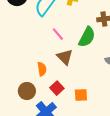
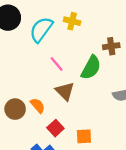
orange semicircle: (42, 69) -> (38, 106), turned -32
brown circle: (27, 91) -> (15, 109), moved

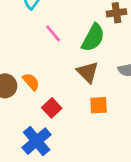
brown triangle: (65, 91) -> (88, 72), moved
orange square: (84, 136) -> (99, 105), moved

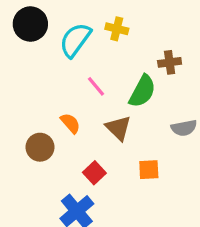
brown triangle: (88, 72) -> (118, 128), moved
orange semicircle: (31, 82) -> (70, 123), moved

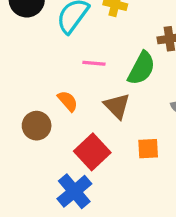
pink line: (96, 86) -> (94, 63), turned -45
red square: (94, 173) -> (92, 152), size x1.5

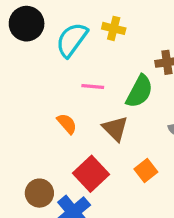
brown circle: (37, 126) -> (39, 193), moved
orange square: (148, 149) -> (146, 170), turned -35

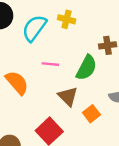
orange semicircle: (67, 124) -> (17, 83), moved, size x1.5
orange square: (146, 170) -> (91, 114), moved

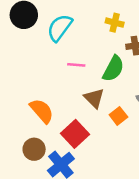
yellow cross: (67, 19) -> (115, 23), moved
orange semicircle: (17, 83) -> (42, 111), moved

